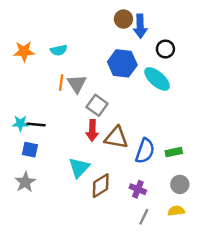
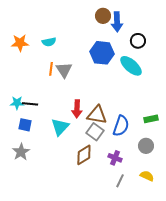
gray square: (97, 105) -> (95, 132), moved
green rectangle: (174, 152) -> (151, 119), moved
cyan triangle: (79, 168) -> (60, 127), moved
gray circle: (180, 184) -> (146, 146), moved
yellow semicircle: (176, 211) -> (147, 176), turned 32

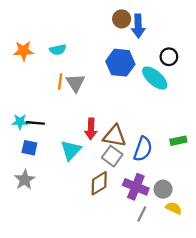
black circle: (138, 41) -> (169, 57), moved
gray circle: (146, 146) -> (163, 189), moved
purple cross: (115, 158) -> (136, 187), size x1.5

